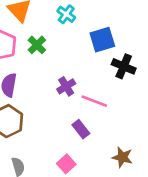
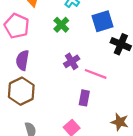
green cross: (37, 45) -> (61, 25), moved
purple rectangle: (81, 129) -> (84, 98), turned 49

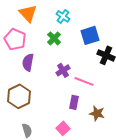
purple semicircle: (22, 60) -> (28, 62), moved
brown star: (120, 122) -> (97, 113), moved

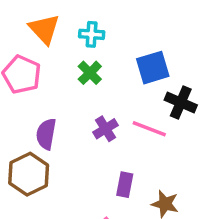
cyan cross: (63, 16) -> (92, 34), moved, turned -32
purple semicircle: (28, 62) -> (46, 134), moved
pink line: (84, 81) -> (149, 129), moved

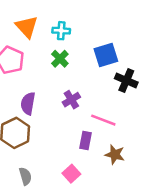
pink line: (149, 129) -> (103, 120), moved

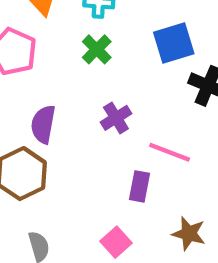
brown star: (115, 155) -> (189, 234), moved

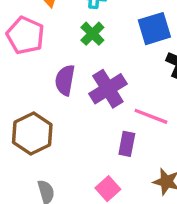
purple cross: (116, 118) -> (108, 89), size x1.5
purple semicircle: (43, 124) -> (65, 80), moved

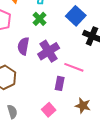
blue square: (154, 29) -> (76, 16), turned -30

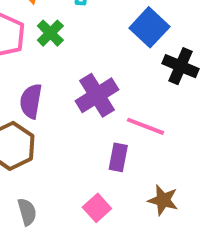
green cross: (40, 19) -> (50, 33), moved
purple semicircle: (23, 46) -> (31, 101), moved

